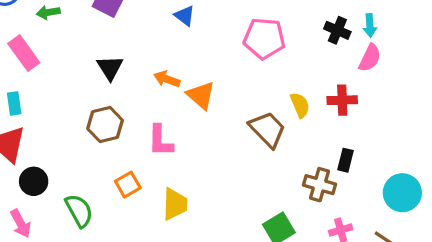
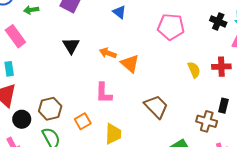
brown hexagon: (105, 124) -> (50, 109), moved
brown trapezoid: (268, 129) -> (156, 107), moved

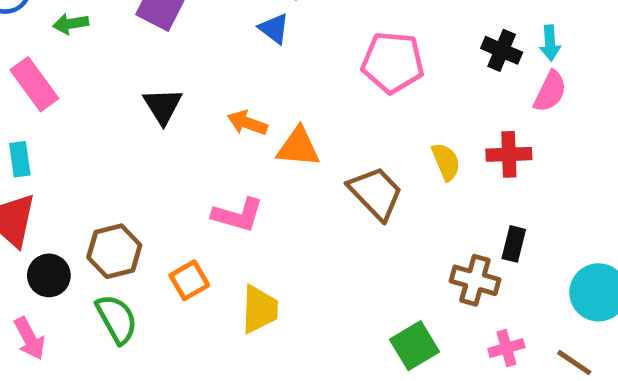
orange triangle: (130, 64) -> (298, 147), turned -36
pink L-shape: (104, 93) -> (238, 215), turned -75
brown trapezoid: (156, 107) -> (376, 193), moved

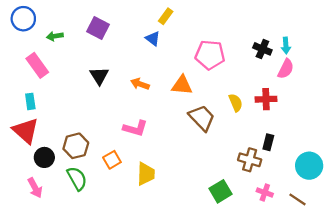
orange triangle: (298, 147) -> (182, 85), moved
pink cross: (506, 348) -> (265, 192), turned 35

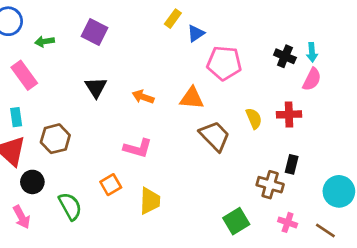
blue triangle: (153, 38) -> (196, 33), moved, turned 49
brown hexagon: (76, 146) -> (55, 139), moved

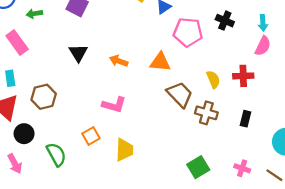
black cross: (285, 56) -> (225, 21), moved
brown cross: (270, 185) -> (206, 113), moved

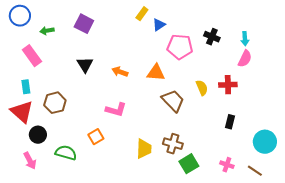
brown cross: (206, 113) -> (173, 144), moved
yellow trapezoid: (124, 150) -> (144, 149), moved
green semicircle: (56, 154) -> (66, 153), turned -45

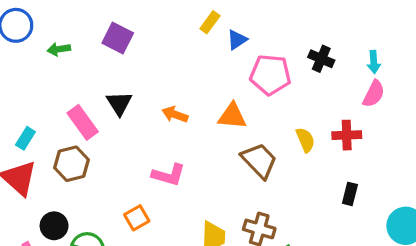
pink rectangle: (32, 56) -> (83, 122), moved
cyan rectangle: (26, 87) -> (25, 138), turned 40
black circle: (38, 135) -> (54, 226), moved

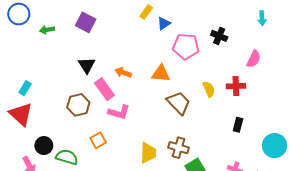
cyan arrow: (374, 62) -> (262, 18), moved
pink rectangle: (83, 122) -> (104, 89), moved
brown hexagon: (72, 164) -> (78, 105), moved

